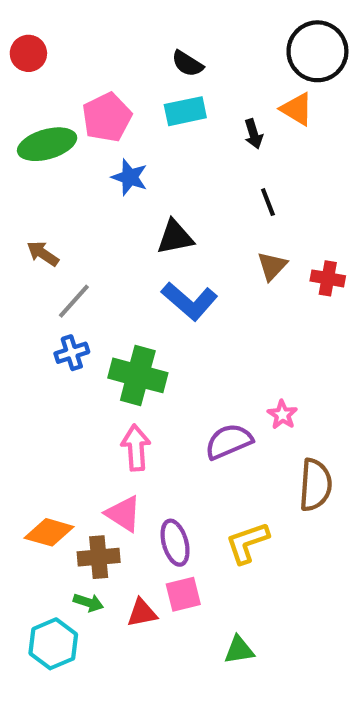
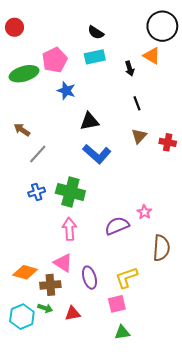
blue cross: (72, 353) -> (37, 192), moved
pink square: (183, 594) -> (117, 304), moved
cyan hexagon: (53, 644) -> (22, 317), moved

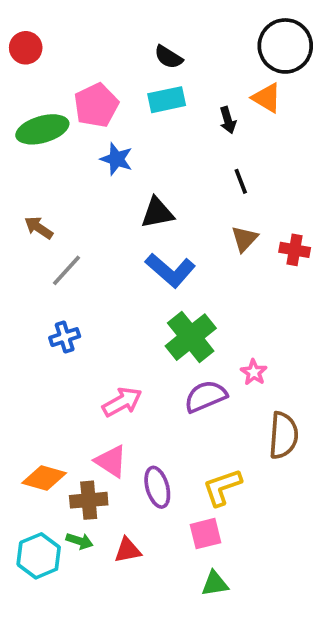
green cross: (70, 192) -> (191, 337), moved, turned 36
pink arrow: (69, 229) -> (122, 402), turned 65

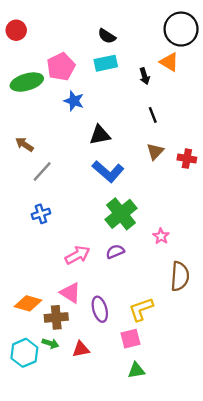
purple semicircle: (206, 396) -> (115, 252), moved, size x0.7

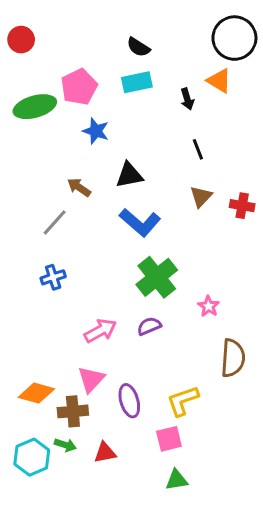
brown arrow: (24, 144) -> (79, 187), moved
pink triangle: (70, 293) -> (91, 379), turned 40

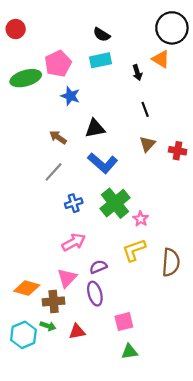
gray line: (55, 222) -> (54, 172), moved
blue cross: (53, 277) -> (74, 203), moved
pink star: (209, 306) -> (141, 219), moved
purple semicircle: (149, 326) -> (98, 267), moved
yellow L-shape: (183, 401) -> (134, 250), moved

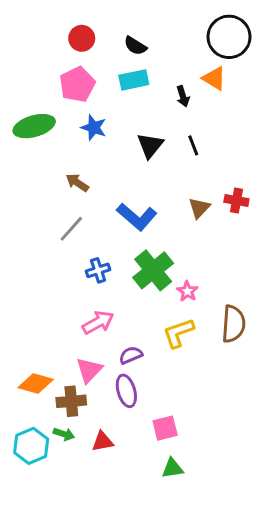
red circle: (16, 29) -> (82, 38), moved
green ellipse: (26, 78) -> (34, 126), moved
black triangle: (95, 128) -> (150, 145), moved, turned -40
brown triangle: (147, 144) -> (199, 208), moved
brown semicircle: (171, 262) -> (233, 324), moved

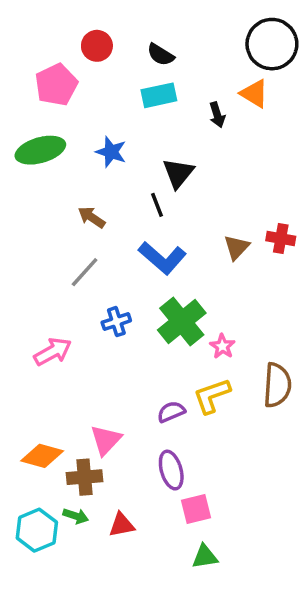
pink pentagon: (77, 84) -> (56, 85), moved
black line: (193, 145) -> (157, 205), moved
pink arrow: (98, 322) -> (53, 352), moved
purple semicircle: (131, 355) -> (171, 412), moved
purple ellipse: (126, 391) -> (171, 470), moved

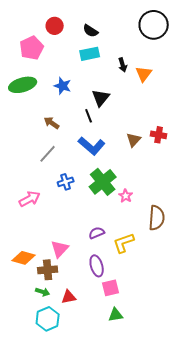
orange triangle: (254, 94) -> (144, 74), moved, turned 36
yellow L-shape: (212, 396) -> (124, 243), moved
cyan hexagon: (37, 530) -> (48, 319), moved

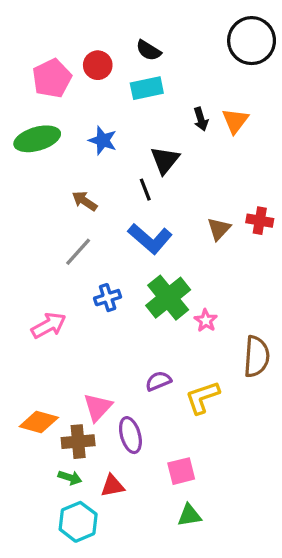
red circle: (55, 26) -> (98, 65), moved
black arrow: (123, 65) -> (201, 119), moved
purple ellipse: (97, 266) -> (130, 435), moved

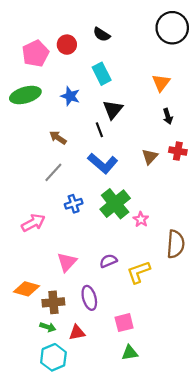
cyan rectangle: (147, 88) -> (102, 74), moved, turned 75
black arrow: (201, 119) -> (168, 116), moved
pink triangle: (98, 407) -> (67, 262), moved

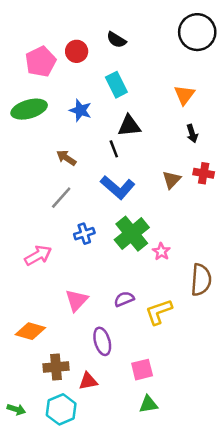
black triangle: (113, 110) -> (129, 126), turned 45
brown cross: (53, 302) -> (56, 367), moved
green arrow: (48, 327) -> (16, 409), moved

